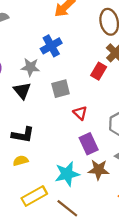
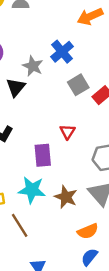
blue cross: (51, 46) -> (62, 52), turned -30
gray square: (61, 89) -> (78, 85), moved, turned -36
purple rectangle: (89, 144) -> (43, 155), moved

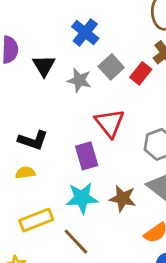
gray star: (33, 66) -> (79, 80), moved
black triangle: (16, 87) -> (44, 66), moved
red triangle: (68, 132) -> (110, 123), size x1.6

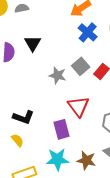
blue cross: (85, 33) -> (88, 32), moved
black triangle: (44, 66) -> (33, 43), moved
yellow semicircle: (25, 173) -> (17, 140), turned 56

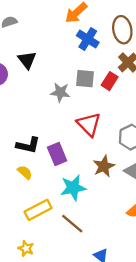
gray square: (81, 66) -> (85, 79), turned -36
purple rectangle: (61, 129) -> (57, 154), moved
brown star: (86, 160) -> (104, 166), moved, turned -30

